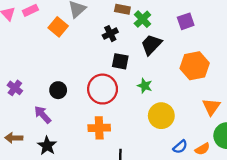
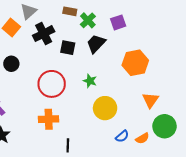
purple square: (186, 21) -> (118, 22), moved
black cross: (110, 34) -> (44, 34), moved, size x1.5
black square: (120, 61) -> (68, 48), moved
black circle: (58, 90) -> (11, 64), moved

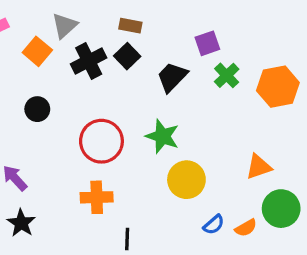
green cross: (88, 20) -> (227, 75), moved
black square: (68, 48) -> (127, 56), moved, turned 35
orange hexagon: (135, 63) -> (278, 87), moved
green star: (90, 81) -> (162, 136), size x1.5
orange triangle: (150, 100) -> (259, 167), turned 36

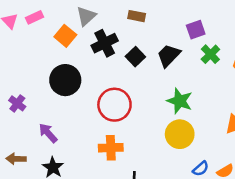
black square: (127, 56) -> (135, 57), moved
black circle: (37, 109) -> (65, 80), size x1.6
green star: (162, 136) -> (180, 101), moved

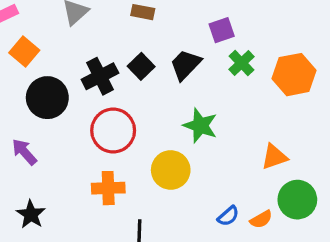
orange square: (65, 36) -> (24, 52), moved
black cross: (105, 43) -> (100, 76), moved
purple arrow: (48, 133) -> (24, 152), moved
yellow circle: (180, 134) -> (171, 170), moved

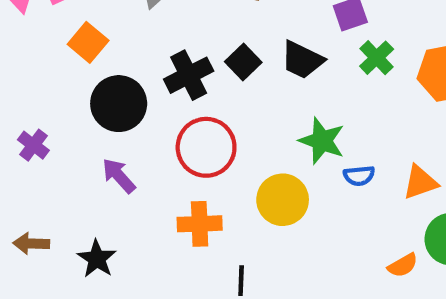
black trapezoid: (185, 65) -> (302, 60), turned -108
purple arrow: (24, 152) -> (119, 176), moved
blue semicircle: (228, 216) -> (359, 176), moved, turned 35

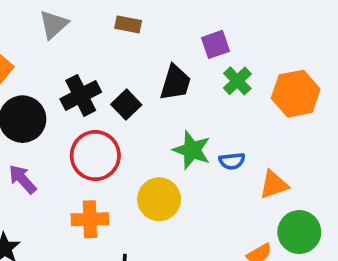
black trapezoid: (302, 60) -> (175, 83), turned -99
black square: (243, 62) -> (126, 105), moved
blue semicircle: (359, 176) -> (232, 161), moved

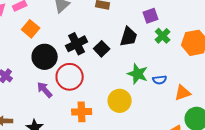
red circle: (95, 156) -> (70, 77), moved

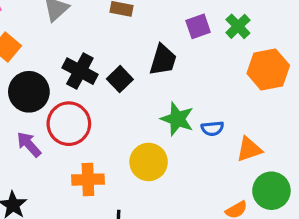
green cross: (163, 36) -> (238, 26), moved
black cross: (77, 44) -> (80, 71), turned -35

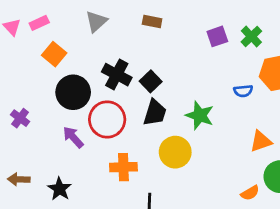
black trapezoid: (163, 60) -> (155, 113), moved
blue semicircle: (212, 128) -> (243, 91), moved

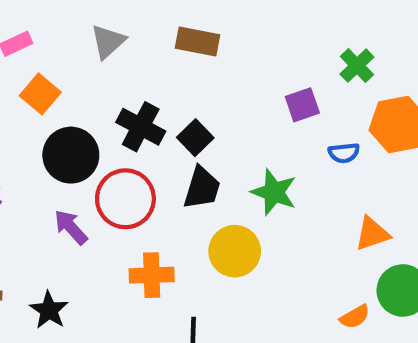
brown rectangle: (152, 22) -> (198, 41), size x1.4
purple square: (217, 36) -> (302, 105), moved

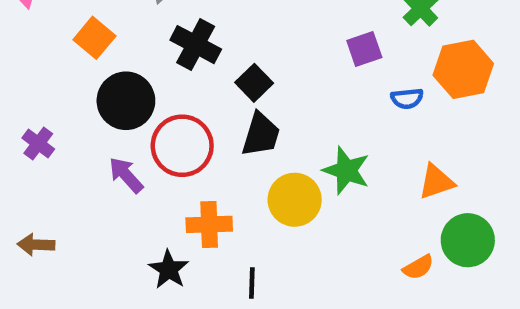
black cross: (141, 127) -> (196, 45), moved
green star: (274, 192) -> (346, 170), moved
black star: (49, 310) -> (169, 269), moved

